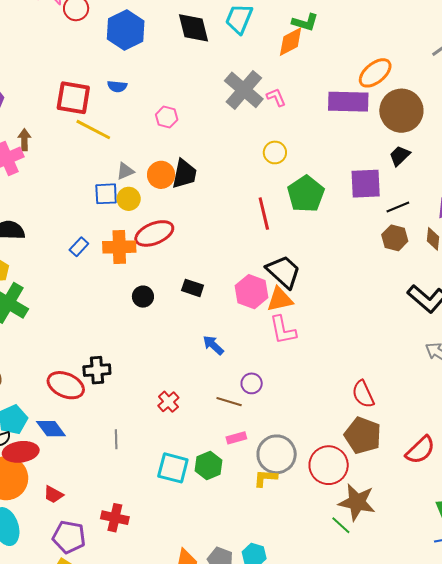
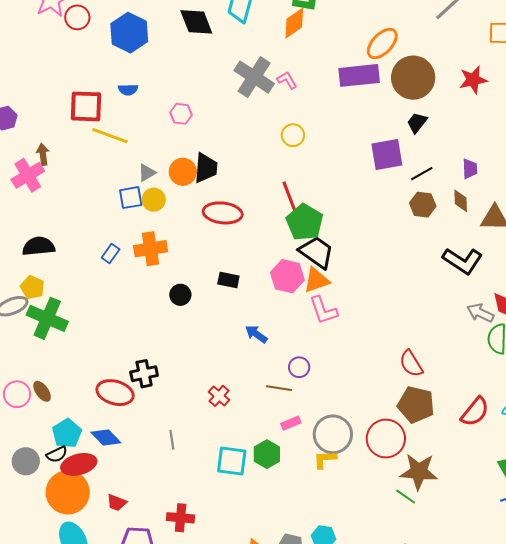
green pentagon: (306, 194) -> (305, 222), moved
red ellipse: (154, 233) -> (223, 213), moved, turned 36

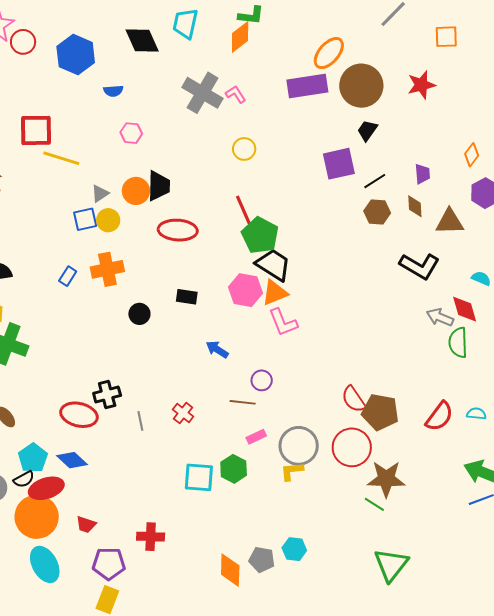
blue semicircle: (128, 90) -> (113, 91), moved
red semicircle: (411, 364) -> (354, 399), moved
gray line: (172, 440) -> (140, 421), moved

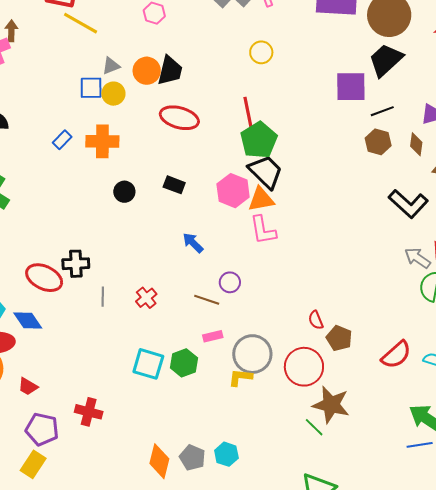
black trapezoid: (367, 130) -> (386, 60), size x1.6
red semicircle: (354, 399) -> (316, 320), size x0.7
brown pentagon: (380, 412) -> (339, 338), size x0.7

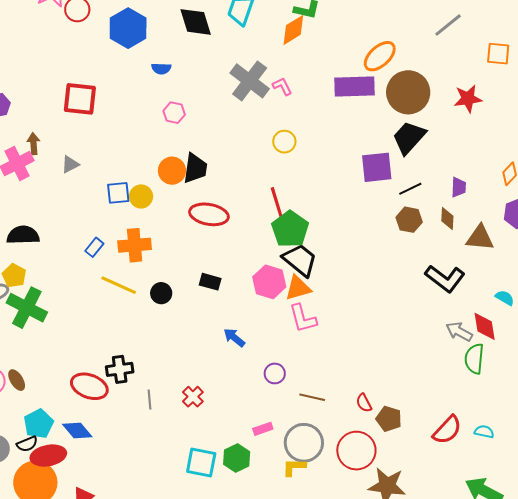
yellow line: (81, 23) -> (119, 285), moved
gray triangle: (111, 66) -> (70, 164), moved
brown line: (207, 300) -> (312, 397), moved

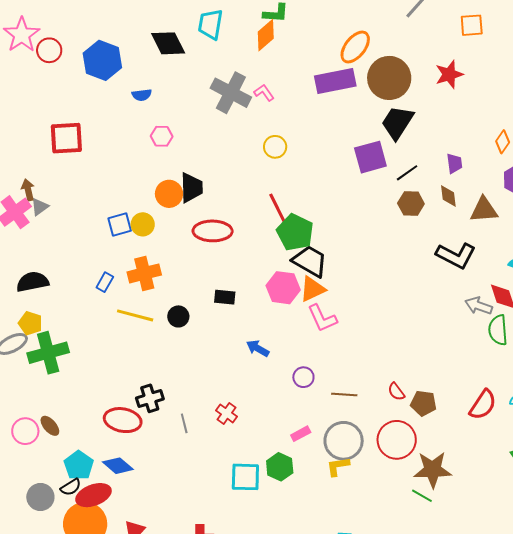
gray triangle: (70, 164) -> (40, 207), moved
green cross: (27, 308) -> (48, 353), turned -33

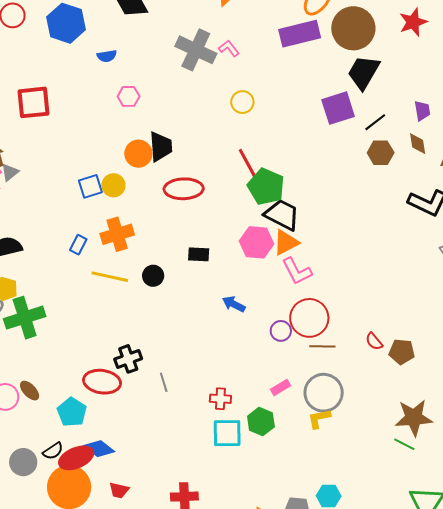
red cross: (227, 413) -> (220, 399), moved, turned -30
red circle: (397, 440) -> (309, 318), moved
cyan pentagon: (79, 465) -> (72, 412), moved
blue diamond: (118, 466) -> (99, 449), moved

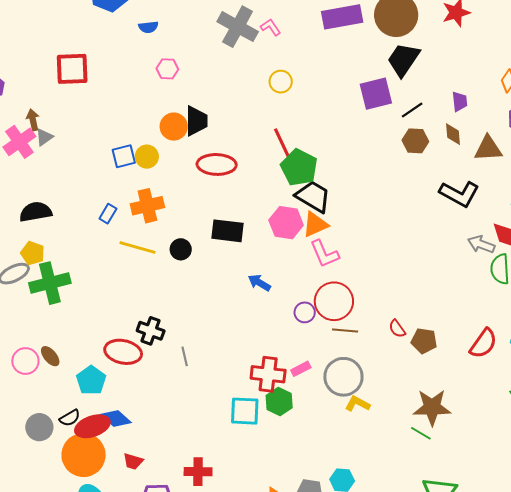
black rectangle: (199, 254) -> (227, 231), size x1.5
black cross: (128, 359) -> (151, 331), turned 36
red cross: (220, 399) -> (268, 374), moved, size x1.6
yellow L-shape: (319, 419) -> (358, 404), moved, turned 35

